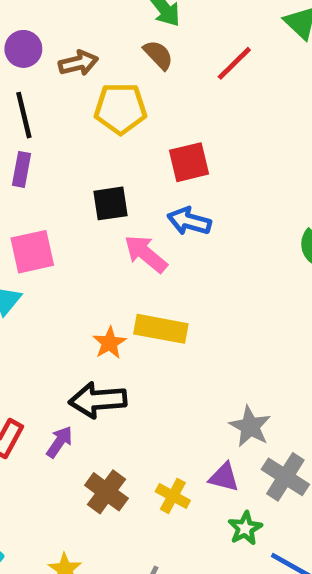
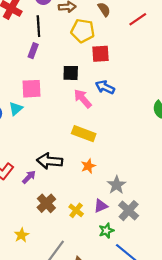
red square: (189, 162) -> (101, 54), moved
orange star: (109, 343) -> (88, 166), moved
purple triangle: (224, 477) -> (101, 206), turned -48

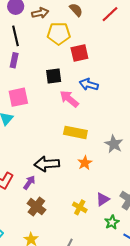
gray star: (117, 185) -> (114, 144), moved
brown cross: (46, 203) -> (36, 207), moved

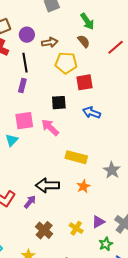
pink arrow: (69, 99) -> (50, 127), moved
brown cross: (36, 207) -> (44, 230), moved

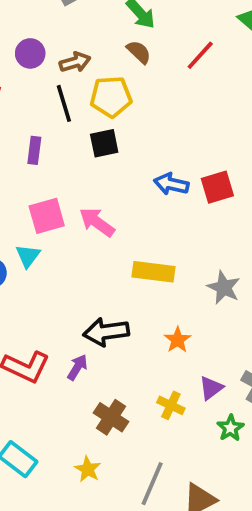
black line: (25, 63) -> (64, 103), moved
red square: (84, 82) -> (217, 187), moved
black square: (59, 103) -> (104, 143), moved
orange star: (83, 186) -> (178, 340), moved

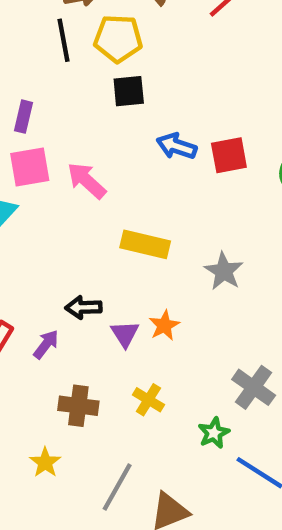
black square: (104, 143) -> (129, 91), moved
purple rectangle: (34, 150) -> (24, 117), moved
black arrow: (106, 332) -> (83, 307), size x0.7
purple triangle: (211, 388) -> (125, 334), moved, turned -32
brown cross: (111, 417) -> (78, 406), turned -32

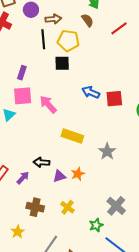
black square: (129, 91) -> (62, 63), moved
purple triangle: (125, 334) -> (59, 176), turned 40

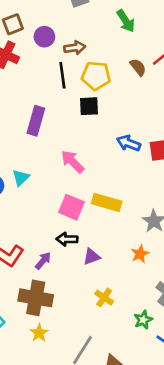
brown semicircle: (88, 20) -> (138, 67), moved
purple rectangle: (22, 73) -> (36, 121), size x1.5
pink square: (23, 96) -> (71, 207), moved, turned 30
orange star: (78, 174) -> (140, 254), moved
brown cross: (35, 207) -> (36, 298), moved, size x1.4

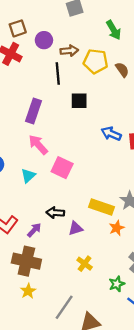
yellow pentagon: (96, 76) -> (96, 61), moved
pink arrow: (73, 162) -> (38, 145), moved
cyan triangle: (21, 178) -> (28, 176), moved
yellow rectangle: (107, 202) -> (102, 207), moved
pink square: (71, 207) -> (62, 168), moved

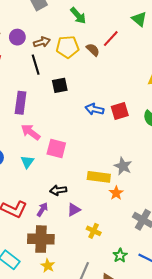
purple triangle: (75, 228) -> (74, 210), moved
green star: (117, 284) -> (120, 255), moved

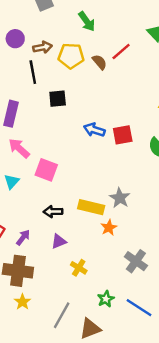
black arrow: (58, 190) -> (53, 212), moved

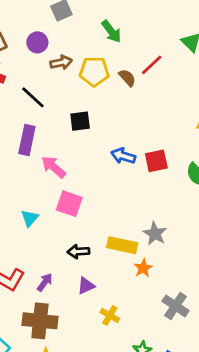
purple circle: (15, 39) -> (37, 42), moved
black line: (33, 72) -> (33, 97), moved, turned -35
pink arrow: (19, 148) -> (53, 167), moved

